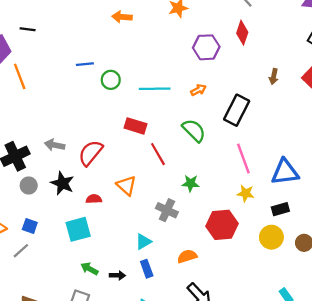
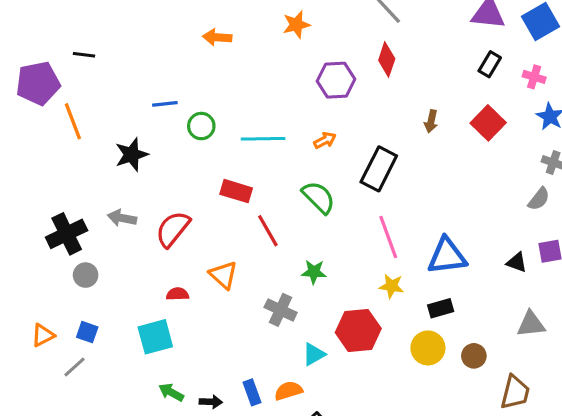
black star: (62, 183) -> (132, 155), moved, turned 30
cyan triangle: (143, 242) -> (314, 354), moved
orange semicircle: (187, 256) -> (288, 391), moved

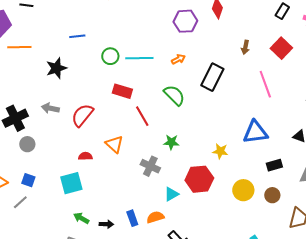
orange line: (73, 121) -> (19, 47), turned -70
green circle: (201, 126) -> (110, 56), moved
pink line: (388, 237) -> (265, 84), moved
black rectangle: (441, 308) -> (274, 165), moved

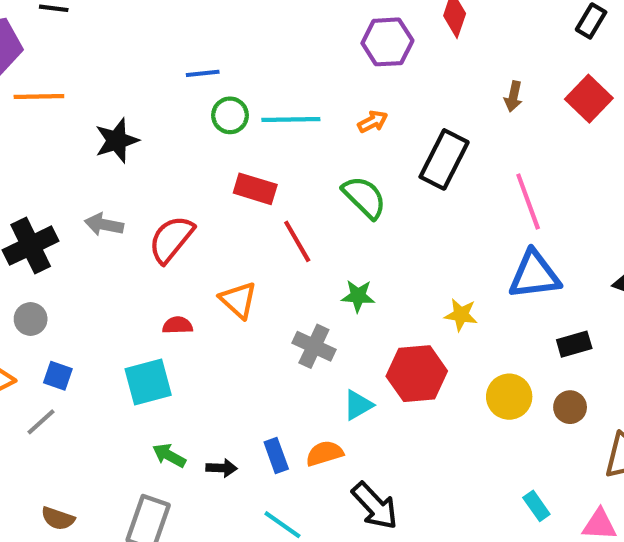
blue line: (77, 36) -> (203, 73), moved
pink line: (265, 84) -> (528, 201), moved
gray circle: (27, 144) -> (31, 319), moved

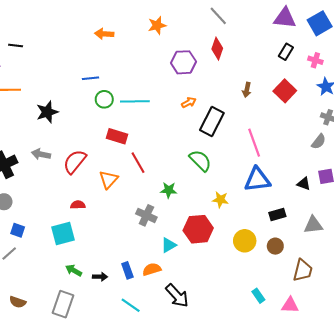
orange arrow: (373, 122) -> (189, 102), moved
green semicircle: (364, 197) -> (200, 161), moved
orange triangle: (238, 300) -> (108, 180), moved, turned 30

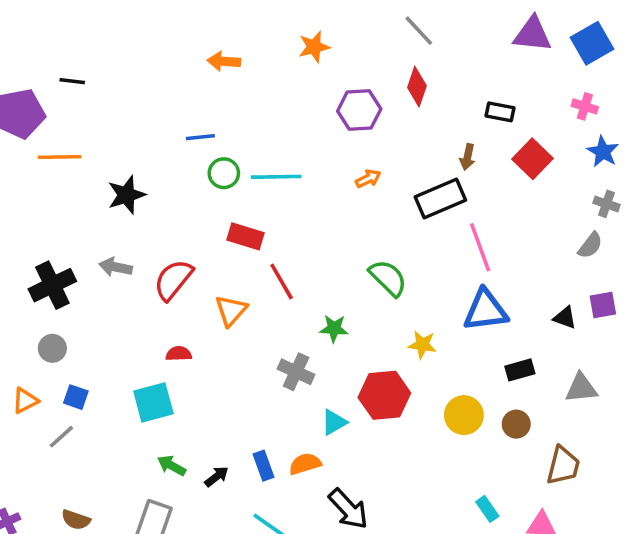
black rectangle: (286, 52) -> (500, 112), moved, turned 70
black rectangle: (212, 121) -> (440, 198), moved, turned 40
black arrow: (100, 277) -> (217, 476), turned -40

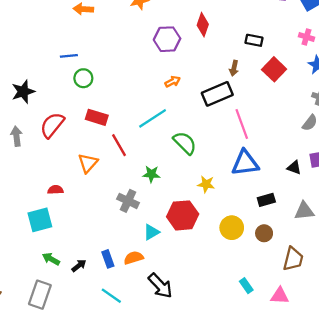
cyan line: (276, 177) -> (153, 118), moved, turned -32
gray arrow: (116, 267) -> (16, 136), turned 72
red semicircle: (173, 280) -> (52, 125), moved

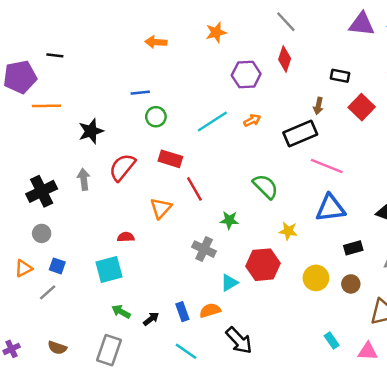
cyan line: (153, 118) -> (212, 122), moved
pink line: (242, 124) -> (327, 166), turned -48

